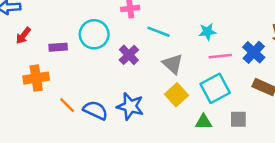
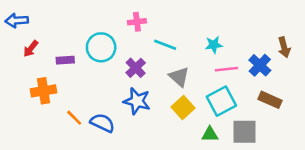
blue star: (130, 106) -> (137, 101), moved
gray square: (238, 119) -> (244, 132), size x1.5

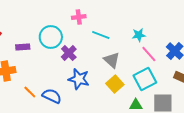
purple cross: (136, 68) -> (69, 53), moved
pink line: (227, 69) -> (149, 54), turned 54

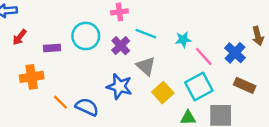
cyan star: (139, 35) -> (183, 40), moved
purple cross: (69, 53) -> (121, 46), moved
gray triangle: (112, 60) -> (146, 66), moved

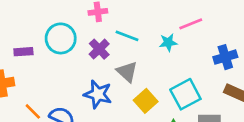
blue cross: (235, 53) -> (225, 57), turned 30
pink line: (204, 56) -> (191, 24), moved, turned -70

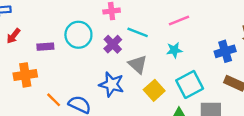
pink line: (191, 24) -> (179, 21), moved
cyan star: (168, 42) -> (174, 50), moved

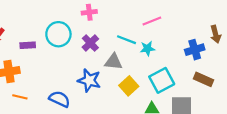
cyan line: (138, 32) -> (127, 40), moved
gray triangle: (138, 64) -> (113, 62), turned -36
orange line: (54, 100) -> (20, 97), moved, turned -32

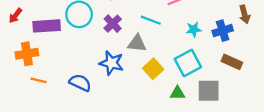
purple rectangle: (28, 45) -> (47, 26), size x1.6
cyan star: (147, 48) -> (194, 29), moved

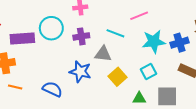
purple cross: (113, 24) -> (81, 36), turned 35
cyan star: (194, 29) -> (154, 42), size x1.6
cyan square: (188, 63) -> (149, 72), size x0.7

